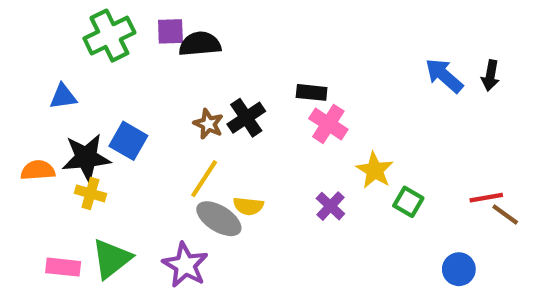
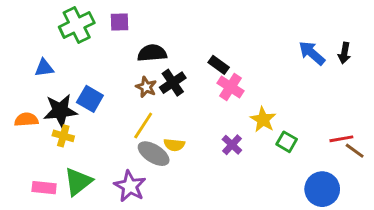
black semicircle: (200, 44) -> (152, 53), moved
black rectangle: (312, 92) -> (219, 65), turned 30
blue circle: (459, 269) -> (322, 189), size x1.5

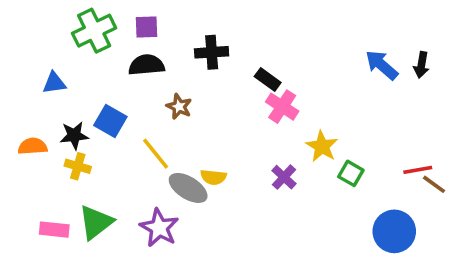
black semicircle: (152, 53) -> (146, 65), moved
black cross: (173, 83) -> (212, 52), moved, turned 30
black star: (60, 111) -> (74, 135), size x0.7
yellow line: (143, 126) -> (156, 154), moved, turned -72

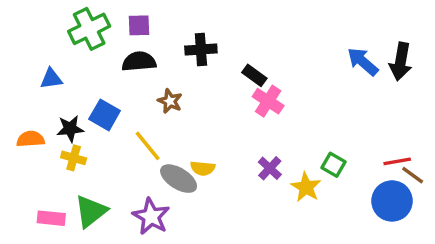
black arrow: (421, 65) -> (401, 62), size x1.5
yellow star: (322, 146) -> (306, 187), moved
blue circle: (394, 231) -> (392, 201), moved

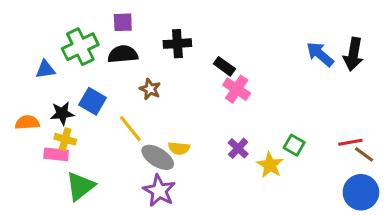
green cross: (89, 29) -> (80, 47), moved
blue circle: (392, 201) -> (361, 192), moved
purple star: (151, 216) -> (159, 191), moved
pink rectangle: (51, 218) -> (56, 154), moved

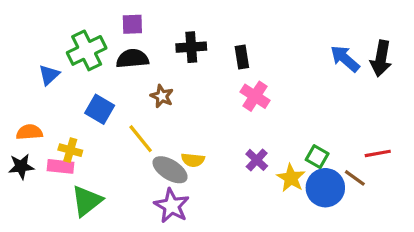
black rectangle: (224, 66) -> (242, 57), moved, turned 45
blue triangle: (45, 69) -> (49, 75), turned -35
black star: (62, 113) -> (21, 166), moved
brown line: (364, 154) -> (355, 178), moved
blue circle: (361, 192) -> (325, 188), moved

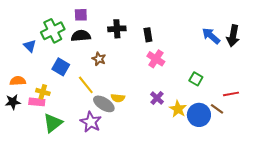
blue triangle: (49, 75) -> (30, 46), turned -32
green square: (317, 157) -> (196, 79), moved
purple star: (172, 206) -> (91, 122), moved

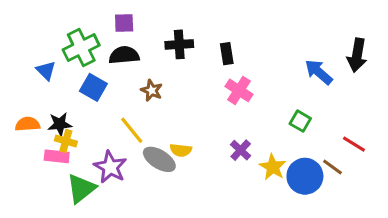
blue arrow: (211, 36) -> (319, 72), moved
blue square: (61, 67) -> (93, 87), moved
red line: (231, 94) -> (354, 144), turned 42
black star: (13, 102) -> (60, 124), moved
purple star: (91, 122) -> (110, 167), moved

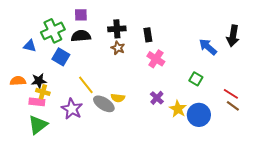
blue triangle: (46, 70) -> (30, 46), turned -32
brown star: (152, 90) -> (118, 48), moved
brown line: (332, 167) -> (233, 106), moved
green triangle: (81, 188) -> (38, 125), moved

